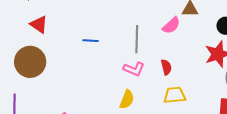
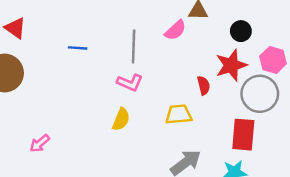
red semicircle: (166, 67) -> (204, 85), moved

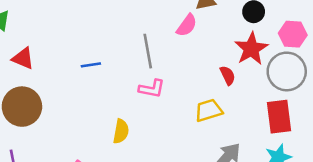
yellow semicircle: (121, 119) -> (121, 131), moved

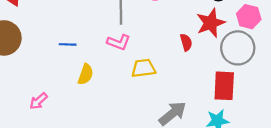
blue line: (91, 65) -> (68, 44), moved
yellow trapezoid: (209, 110) -> (143, 68), moved

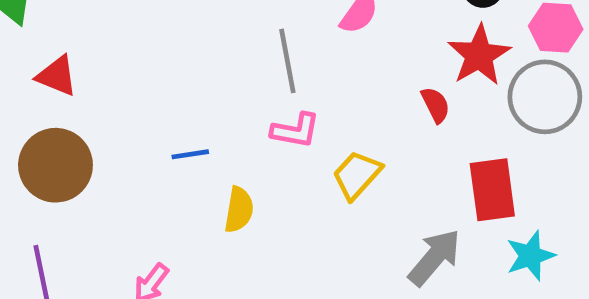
yellow trapezoid: (143, 68) -> (357, 175), turned -30
red rectangle: (224, 86) -> (492, 190), moved

